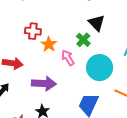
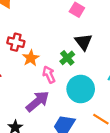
purple arrow: (44, 83) -> (38, 101), moved, turned -50

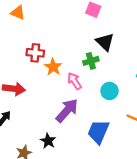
green cross: (67, 58) -> (91, 61), turned 32
cyan circle: (81, 89) -> (110, 91), size x0.6

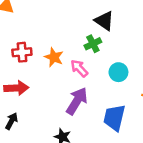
red cross: (35, 53) -> (22, 52), moved

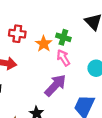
green cross: (93, 44) -> (63, 37), moved, turned 32

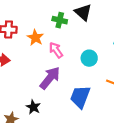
green cross: (63, 37) -> (60, 20), moved

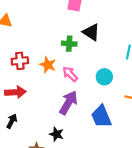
blue trapezoid: (80, 97) -> (101, 117), turned -35

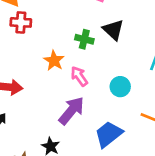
red cross: (20, 61) -> (21, 22), moved
blue trapezoid: (101, 117) -> (109, 134), turned 65

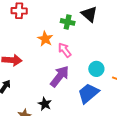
cyan circle: (120, 87) -> (96, 69), moved

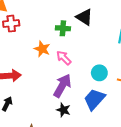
black star: (45, 104) -> (63, 110), moved

